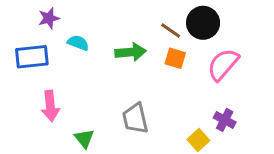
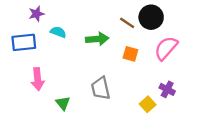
orange square: (175, 58) -> (130, 54), moved

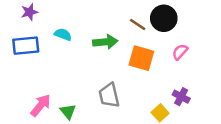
purple star: (36, 14) -> (29, 12), moved
pink semicircle: (166, 48) -> (180, 52), size x0.6
orange square: (130, 54) -> (141, 58), size x1.5
pink arrow: (38, 79) -> (41, 105), moved, turned -135

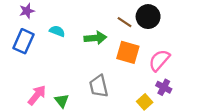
blue rectangle: (26, 46) -> (23, 41), turned -60
pink semicircle: (180, 52) -> (159, 60), moved, size x1.5

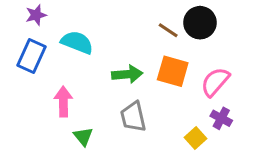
cyan semicircle: (57, 31) -> (77, 42), size x1.5
green arrow: (95, 38) -> (127, 74), moved
pink arrow: (37, 95) -> (63, 102), moved, turned -40

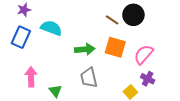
pink arrow: (63, 102) -> (31, 77), moved

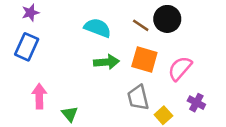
cyan semicircle: (51, 28) -> (98, 28), moved
gray trapezoid: (89, 78) -> (138, 98), moved
purple cross: (148, 79) -> (196, 103), moved

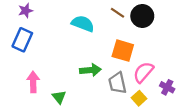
brown line: (141, 25) -> (117, 13), moved
green arrow: (106, 62) -> (90, 70), moved
pink semicircle: (180, 68) -> (143, 72), moved

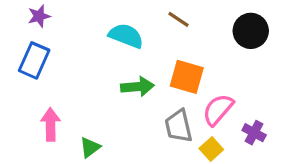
black circle: (142, 16) -> (251, 31), moved
green arrow: (90, 70) -> (137, 87), moved
green triangle: (59, 97) -> (90, 147), turned 32

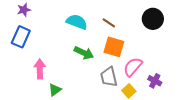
brown line: (179, 19) -> (109, 23), moved
green arrow: (137, 87) -> (84, 53), turned 30
pink arrow: (51, 124) -> (40, 69), moved

